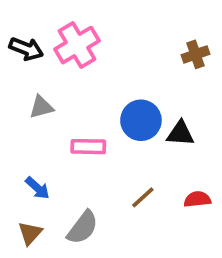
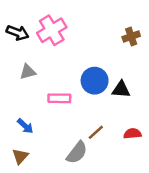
gray semicircle: (83, 227) -> (77, 153), moved

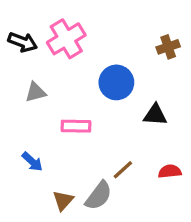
blue circle: (95, 81) -> (116, 82), moved
brown triangle: (20, 156) -> (63, 200), moved

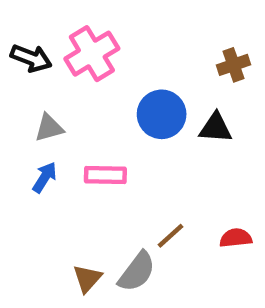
black triangle: (155, 115) -> (216, 128), moved
blue arrow: (32, 162) -> (45, 177), moved, turned -100

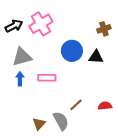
black arrow: (31, 58) -> (14, 26), turned -48
gray triangle: (49, 128) -> (22, 57), size x1.5
blue arrow: (45, 177) -> (20, 79), turned -32
gray semicircle: (137, 272) -> (61, 121), turned -66

